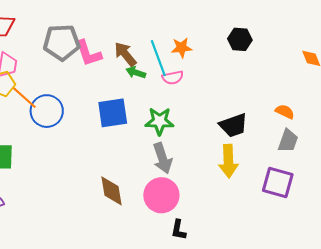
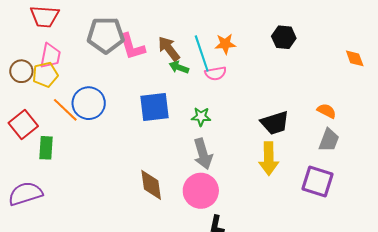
orange line: (24, 97) -> (65, 110), moved
green star: (159, 121) -> (201, 117), size x0.7

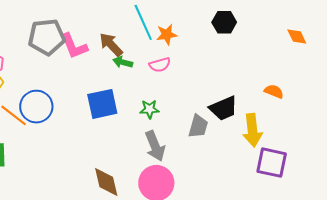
cyan line: (202, 54) -> (143, 22), moved
gray trapezoid: (329, 140) -> (198, 126), moved
yellow arrow: (269, 159) -> (252, 130), moved

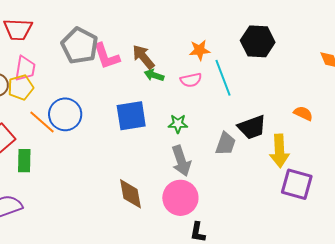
cyan line: (143, 22) -> (223, 78), moved
black hexagon: (224, 22) -> (258, 41), size x1.4
gray pentagon: (47, 37) -> (80, 46), turned 30

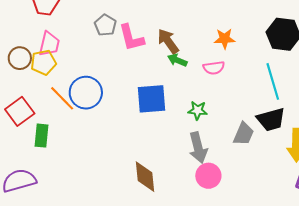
gray pentagon: (80, 46) -> (105, 25), size x0.6
cyan line: (223, 78) -> (273, 81), moved
pink circle: (180, 198) -> (208, 176), moved, size x0.7

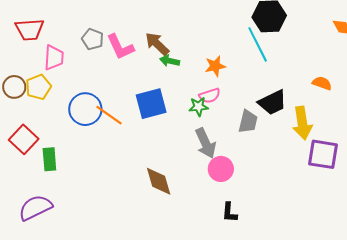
orange star: (225, 39) -> (215, 66), moved
pink trapezoid: (49, 44) -> (54, 58), moved
pink semicircle: (214, 68) -> (210, 96), moved
cyan line: (273, 81) -> (258, 44), moved
orange line: (62, 98) -> (109, 115), moved

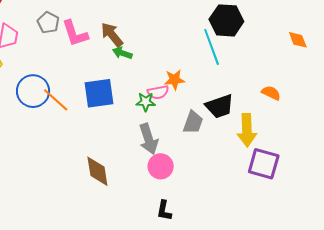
orange star: (215, 66) -> (174, 80), moved

